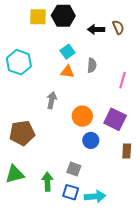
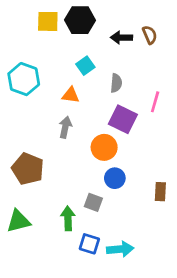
orange triangle: (68, 72) -> (71, 95), moved
purple square: (115, 119) -> (123, 119), moved
brown pentagon: (22, 133) -> (28, 169), turned 30
gray square: (74, 169) -> (93, 202), moved
green arrow: (47, 182) -> (68, 218), moved

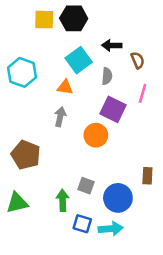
brown semicircle: (150, 35) -> (138, 60), moved
black arrow: (122, 38) -> (112, 45), moved
cyan square: (85, 66) -> (79, 60), size x1.5
blue circle: (115, 178) -> (118, 198), moved, size x1.5

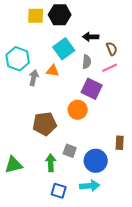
pink line: (143, 93) -> (110, 68), moved, turned 49
gray arrow: (60, 117) -> (34, 78), moved
brown pentagon: (26, 155) -> (45, 124), moved, turned -30
blue square: (82, 224) -> (59, 191), moved

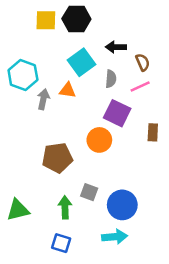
brown rectangle: (120, 143) -> (153, 132), moved
blue square: (59, 191) -> (61, 243), moved

